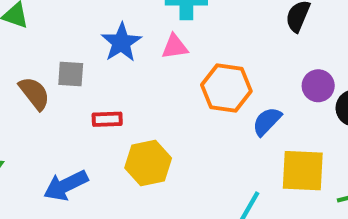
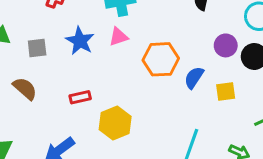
gray square: (71, 74) -> (37, 48), moved
yellow square: (303, 171) -> (226, 92), moved, size x0.6

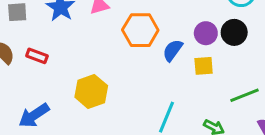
purple circle: (226, 45) -> (206, 33), moved
red rectangle: (80, 97) -> (37, 56), moved, turned 30

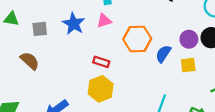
red rectangle: (37, 56) -> (101, 62), moved

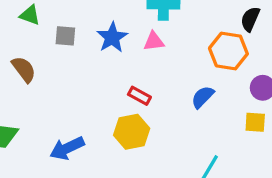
orange hexagon: (137, 39) -> (228, 51), moved
blue semicircle: (163, 54) -> (203, 97), moved
brown semicircle: (30, 61) -> (24, 69), moved

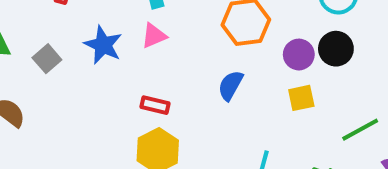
gray square: (65, 36) -> (47, 59), turned -30

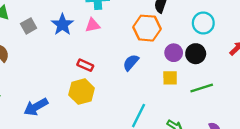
green line: (360, 130) -> (202, 88), moved

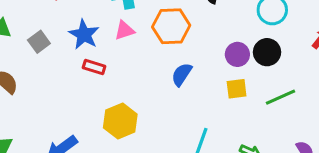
orange hexagon: (147, 28) -> (171, 26), moved
red rectangle: (85, 65) -> (94, 67), moved

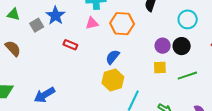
blue star: (84, 34) -> (55, 16), moved
blue semicircle: (182, 74) -> (113, 57), moved
yellow hexagon: (120, 121) -> (113, 80), moved

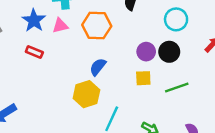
blue star: (55, 16) -> (34, 20), moved
blue semicircle: (113, 57) -> (98, 67), moved

